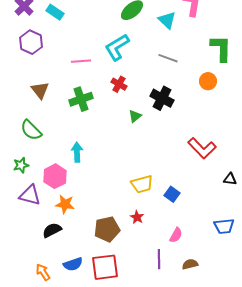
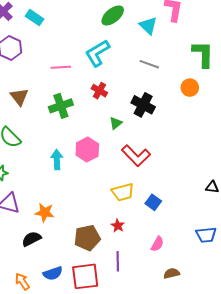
red L-shape: (202, 148) -> (136, 156), moved
pink hexagon: (55, 176) -> (87, 150), moved
purple line: (159, 259) -> (118, 261), moved

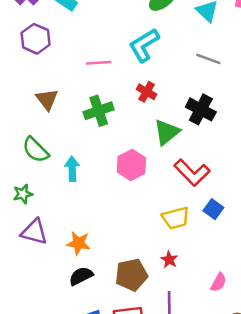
green triangle: (116, 123) -> (167, 132), size x1.6
cyan arrow: (57, 160) -> (72, 169), moved
blue square: (153, 202) -> (213, 209), moved
black semicircle: (31, 239) -> (81, 276), moved

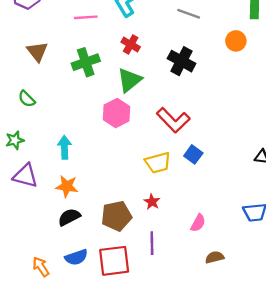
green triangle: (167, 132) -> (129, 80), moved
green semicircle: (36, 150) -> (27, 99), size x0.7
cyan arrow: (72, 169) -> (64, 147), moved

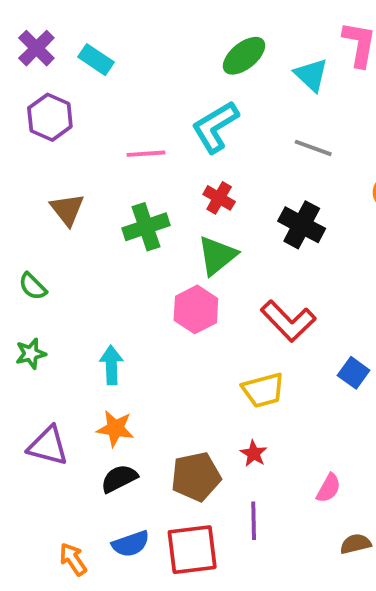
green semicircle: (27, 99) -> (33, 286), moved
blue square: (193, 154) -> (354, 373), moved
purple triangle: (25, 176) -> (48, 446), moved

